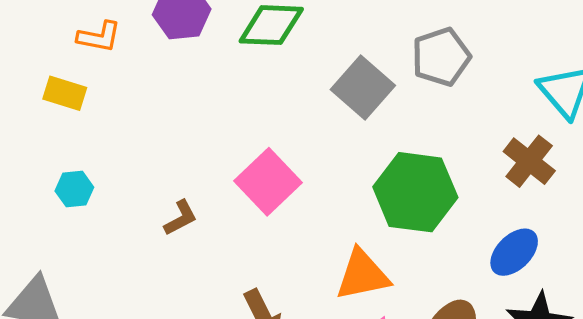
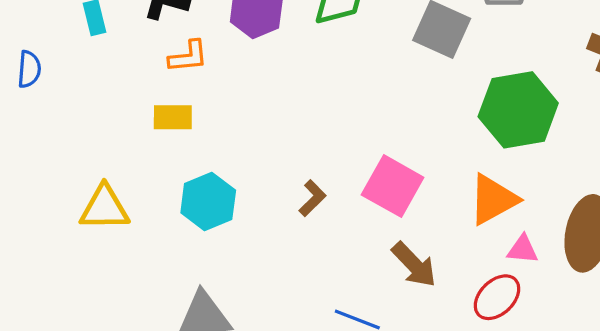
pink square: (268, 182) -> (393, 186), moved
cyan hexagon: (74, 189) -> (208, 201), size x1.6

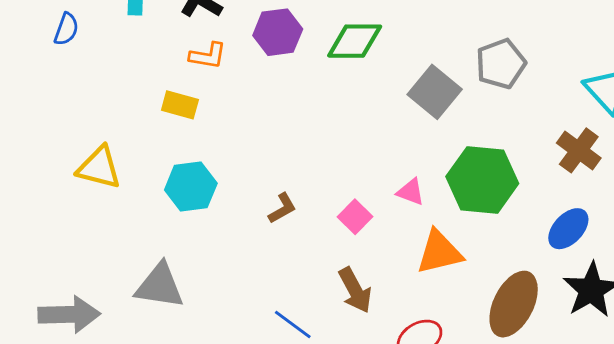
pink square: (393, 186) -> (355, 217), size x0.6
pink triangle: (523, 249) -> (411, 192), moved

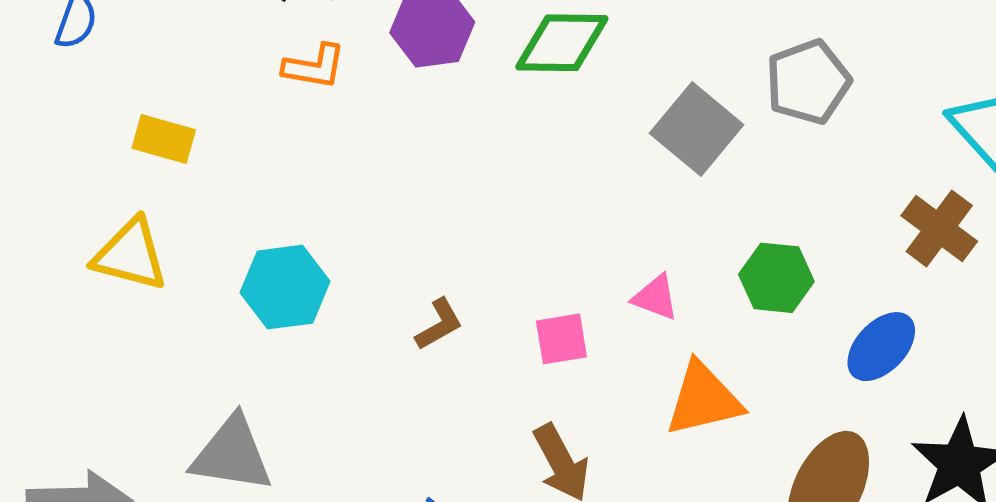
yellow rectangle: (180, 105) -> (164, 139), moved
green hexagon: (482, 180) -> (776, 278), size x0.6
pink square: (355, 217) -> (561, 339), turned 36
blue ellipse: (568, 229) -> (881, 347), moved

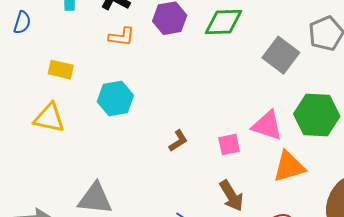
green hexagon: (776, 278) -> (317, 115), size x1.5
cyan hexagon: (285, 287) -> (115, 98), moved
pink triangle: (655, 297) -> (267, 125), size x1.6

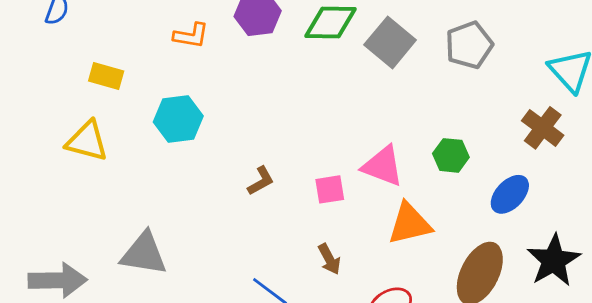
gray square: (281, 55) -> (390, 42), moved
green hexagon: (317, 115) -> (451, 155), size x0.6
brown arrow: (231, 196) -> (329, 259), size x0.7

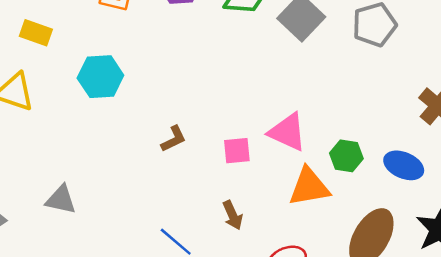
green hexagon: (451, 155) -> (346, 156), moved
blue ellipse: (510, 194) -> (404, 165), turned 66
gray triangle: (144, 254) -> (61, 200), size x0.7

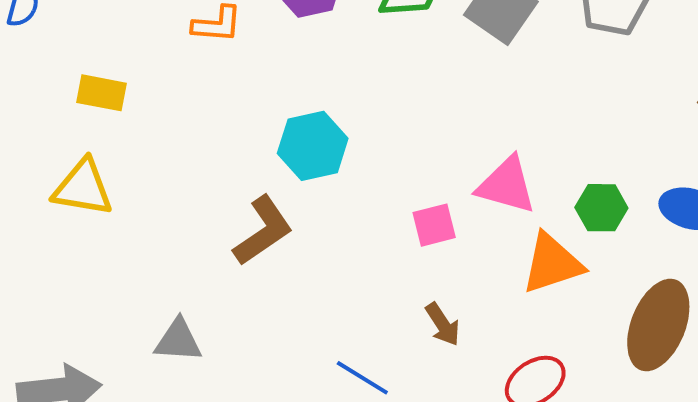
cyan hexagon: (100, 77) -> (313, 146), moved
brown L-shape: (174, 139) -> (263, 231), moved, size x1.6

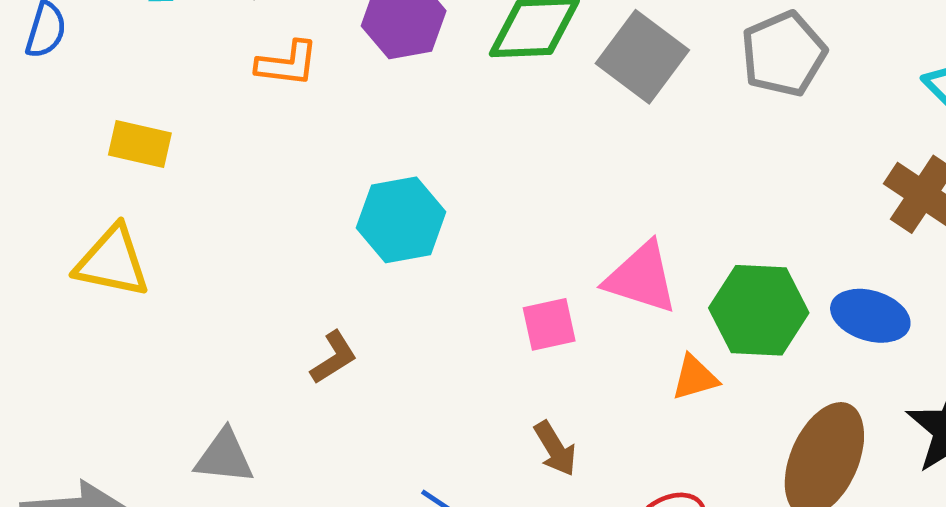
green hexagon: (601, 208) -> (759, 310), size x1.5
brown L-shape: (263, 231) -> (334, 358), moved, size x0.6
orange triangle: (552, 263) -> (695, 378), size x0.6

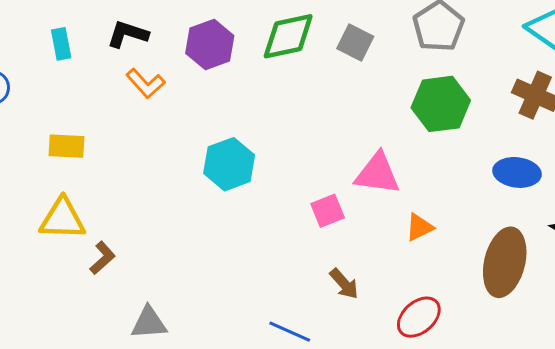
gray square: (642, 57) -> (355, 43), size x0.7
orange L-shape: (287, 64) -> (145, 83), turned 51
green hexagon: (759, 310) -> (441, 104), moved
brown L-shape: (334, 358) -> (102, 258), moved

